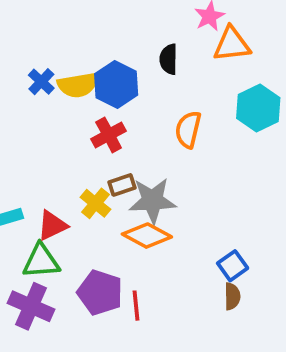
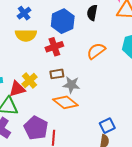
yellow semicircle: (78, 85) -> (26, 35), moved
orange semicircle: (188, 130) -> (96, 51), turned 30
gray star: (152, 201) -> (71, 85), size x0.7
yellow cross: (95, 203) -> (30, 81), moved

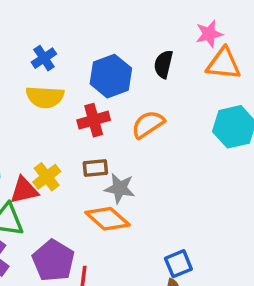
orange semicircle: (96, 51) -> (148, 124), moved

